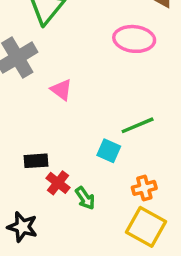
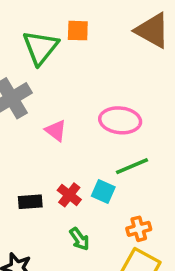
pink ellipse: (134, 39) -> (120, 120), moved
red cross: (58, 183) -> (69, 195), moved

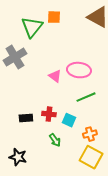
pink triangle: (56, 131) -> (55, 76), moved
cyan square: (103, 192) -> (69, 120), moved
red cross: (69, 195) -> (49, 114), turned -32

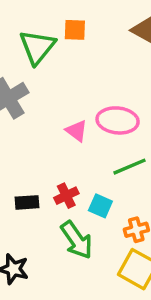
red cross: (49, 114) -> (66, 196), turned -32
green arrow: (55, 140) -> (77, 240), size x1.6

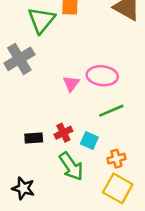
pink triangle: (77, 131) -> (71, 84), turned 30

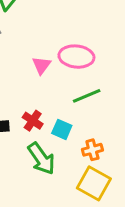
red cross: (63, 133) -> (33, 121), turned -30

